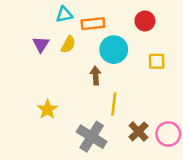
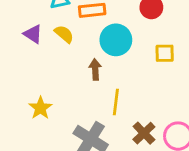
purple triangle: (41, 44) -> (33, 34), turned -30
yellow semicircle: (68, 44) -> (64, 34), turned -78

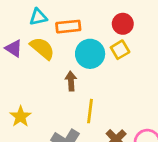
yellow semicircle: (64, 34) -> (42, 48), size x1.4
yellow square: (165, 53) -> (120, 50), moved, turned -30

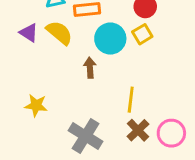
yellow line: (90, 111) -> (131, 100), moved
yellow star: (20, 117) -> (36, 105), turned -30

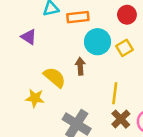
yellow semicircle: (59, 33) -> (55, 77), moved
yellow square: (142, 34) -> (125, 48), moved

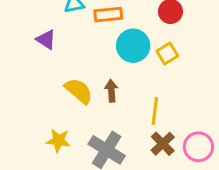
brown arrow: (80, 66) -> (111, 91), moved
yellow star: (35, 98) -> (58, 141), moved

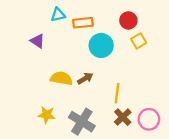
yellow square: (167, 53) -> (139, 41), moved
yellow semicircle: (79, 91) -> (61, 78), turned -30
brown arrow: (111, 91) -> (85, 78), turned 63

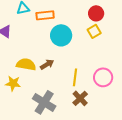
red circle: (128, 20) -> (96, 13), moved
yellow star: (47, 115) -> (13, 83), moved
pink circle: (149, 119) -> (103, 77), moved

